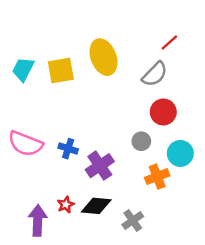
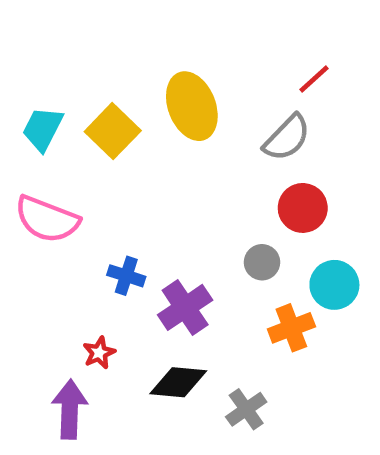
yellow square: (61, 71) -> (113, 131), turned -36
pink semicircle: (25, 144) -> (47, 219), moved
red star: (66, 205) -> (99, 353), moved

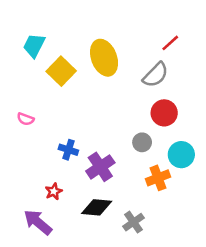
cyan trapezoid: (43, 129) -> (34, 45), moved
pink semicircle: (47, 219) -> (25, 119), size x0.5
purple arrow: (70, 409) -> (38, 222), turned -52

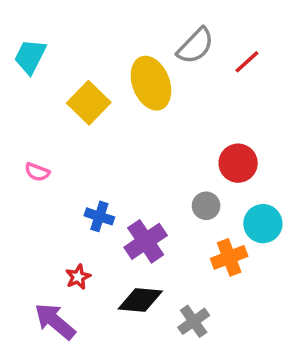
cyan trapezoid: (34, 45) -> (30, 56), moved
gray semicircle: (156, 75) -> (195, 46), moved

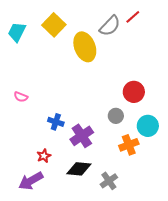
red line: (247, 62) -> (133, 17), moved
yellow square: (89, 103) -> (54, 25), moved
purple arrow: (55, 321) -> (31, 181), turned -70

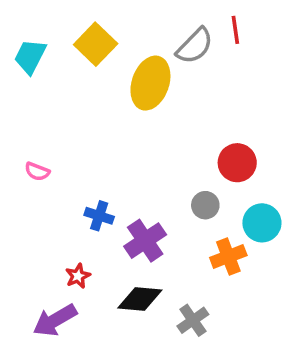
red line: (133, 17) -> (235, 30), turned -56
yellow ellipse: (85, 47) -> (150, 83), turned 40

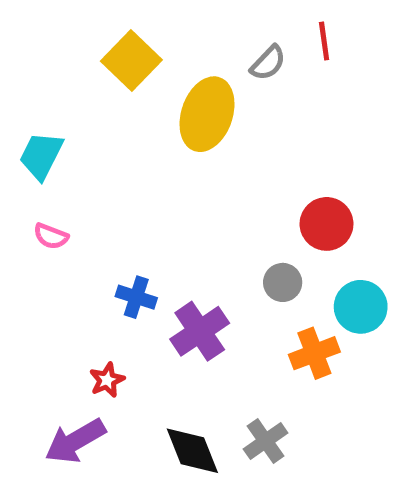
gray semicircle: (195, 46) -> (268, 63), size x0.7
cyan trapezoid: (30, 57) -> (41, 156), moved
black diamond: (140, 299) -> (192, 451), moved, turned 63

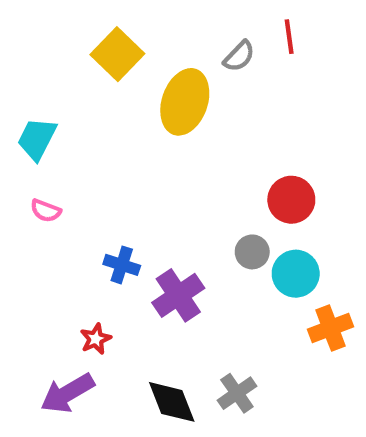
cyan circle: (361, 307) -> (296, 274), moved
orange cross: (314, 353) -> (330, 328), moved

